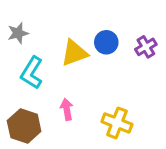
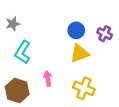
purple cross: (146, 47) -> (105, 34), turned -32
yellow triangle: (74, 53) -> (80, 53), moved

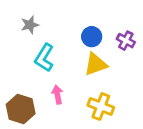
gray star: (13, 24) -> (30, 25), moved
cyan L-shape: (23, 52) -> (44, 58), moved

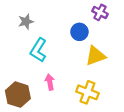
purple cross: (126, 41) -> (100, 12), moved
yellow triangle: (96, 64) -> (95, 56), moved

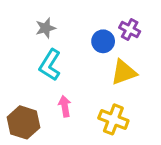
purple cross: (100, 12) -> (130, 29), moved
gray star: (26, 22) -> (46, 28), moved

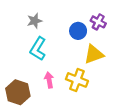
yellow cross: (113, 119) -> (77, 80), moved

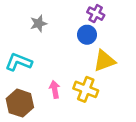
purple cross: (98, 22) -> (96, 14), moved
cyan L-shape: (38, 49) -> (19, 62), moved, turned 80

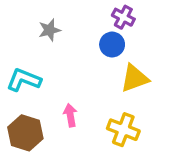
yellow cross: (86, 89) -> (123, 130), moved

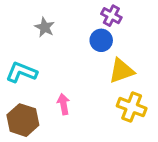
gray star: (49, 30) -> (45, 27), turned -30
yellow cross: (123, 130) -> (132, 107), moved

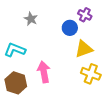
purple cross: (111, 16) -> (85, 15), moved
pink arrow: (63, 104) -> (44, 72), size x1.5

